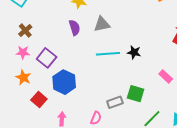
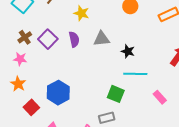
black star: (134, 52) -> (128, 51), moved
cyan line: (108, 54) -> (135, 74), moved
purple square: (47, 58) -> (48, 39), moved
green square: (136, 94) -> (116, 94), moved

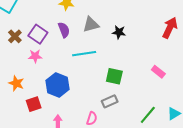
pink star: (20, 59) -> (35, 56), moved
cyan line: (135, 74) -> (84, 54), moved
red square: (31, 107) -> (34, 104), turned 35

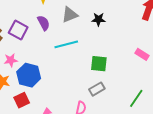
pink star: (35, 56) -> (11, 60), moved
blue hexagon: (57, 85) -> (29, 75), moved

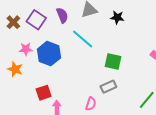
cyan line: (66, 44) -> (83, 39), turned 50
blue hexagon: (29, 75) -> (49, 54), moved
red square: (22, 100) -> (44, 93), moved

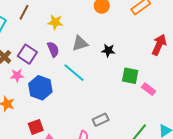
pink star: (26, 49) -> (17, 76), moved
green square: (113, 61) -> (130, 76), moved

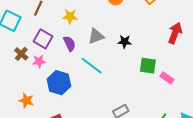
purple square: (27, 54) -> (43, 39), moved
pink star: (17, 76) -> (39, 61), moved

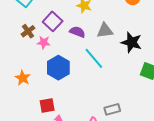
black star: (125, 42) -> (131, 42), size x1.5
purple semicircle: (70, 44) -> (77, 32), turned -56

